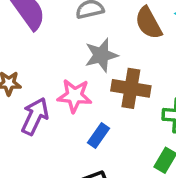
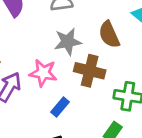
brown semicircle: (149, 23) -> (109, 35), moved

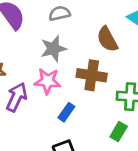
gray star: (68, 42) -> (53, 49), moved

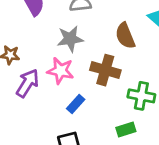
green rectangle: (119, 132) -> (126, 129), turned 36

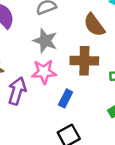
gray star: (70, 39) -> (45, 41), turned -30

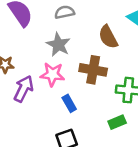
blue rectangle: (66, 98) -> (69, 103), turned -66

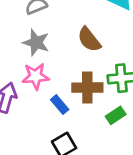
brown semicircle: (108, 37) -> (89, 40), moved
brown cross: (93, 70) -> (87, 88), moved

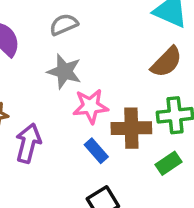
brown semicircle: (89, 40) -> (166, 62), moved, turned -96
pink star: (36, 76) -> (91, 106), moved

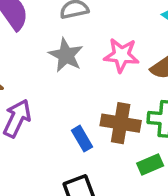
pink star: (91, 106) -> (121, 55), moved

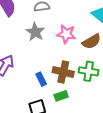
green rectangle: (150, 164) -> (61, 96), moved

